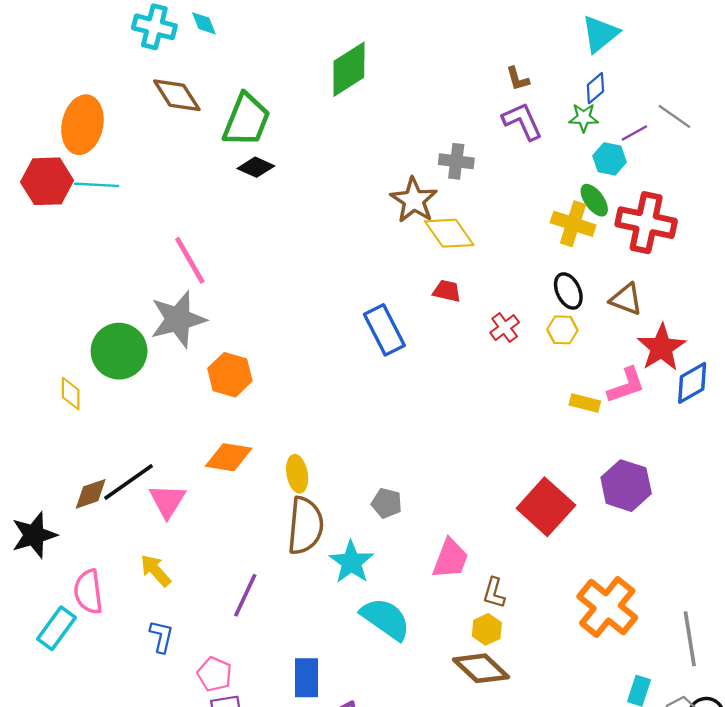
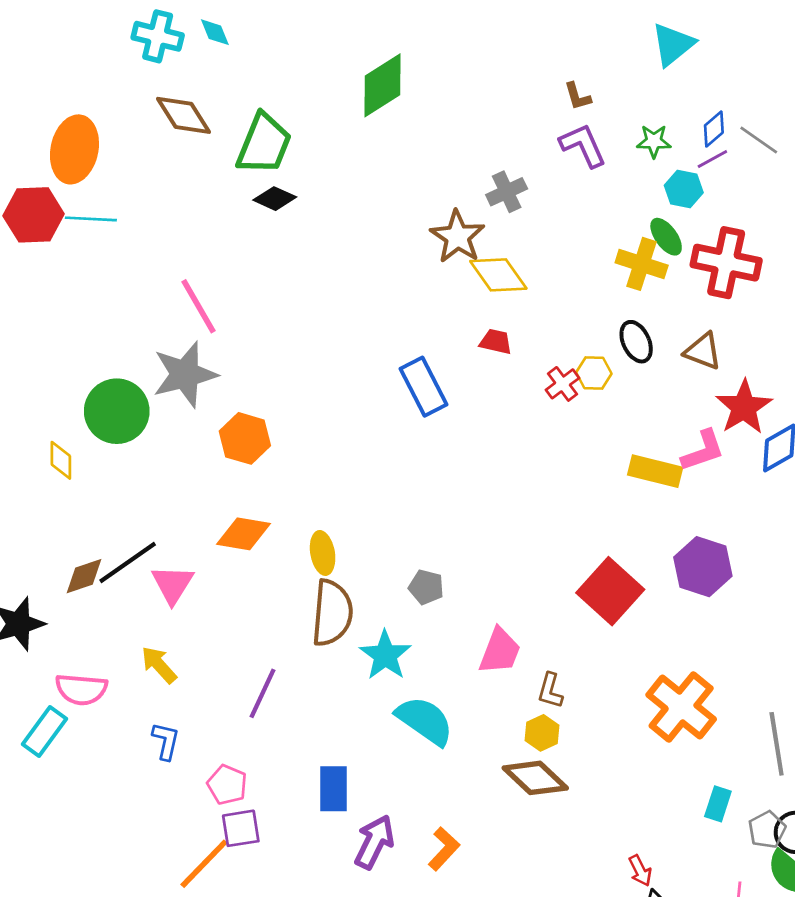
blue diamond: (595, 88) -> (714, 129), moved
gray cross: (456, 161) -> (507, 192), turned -32
yellow hexagon: (562, 330) -> (594, 373), moved
yellow rectangle: (585, 403) -> (655, 471), size x1.5
pink semicircle: (88, 592) -> (81, 689), turned -78

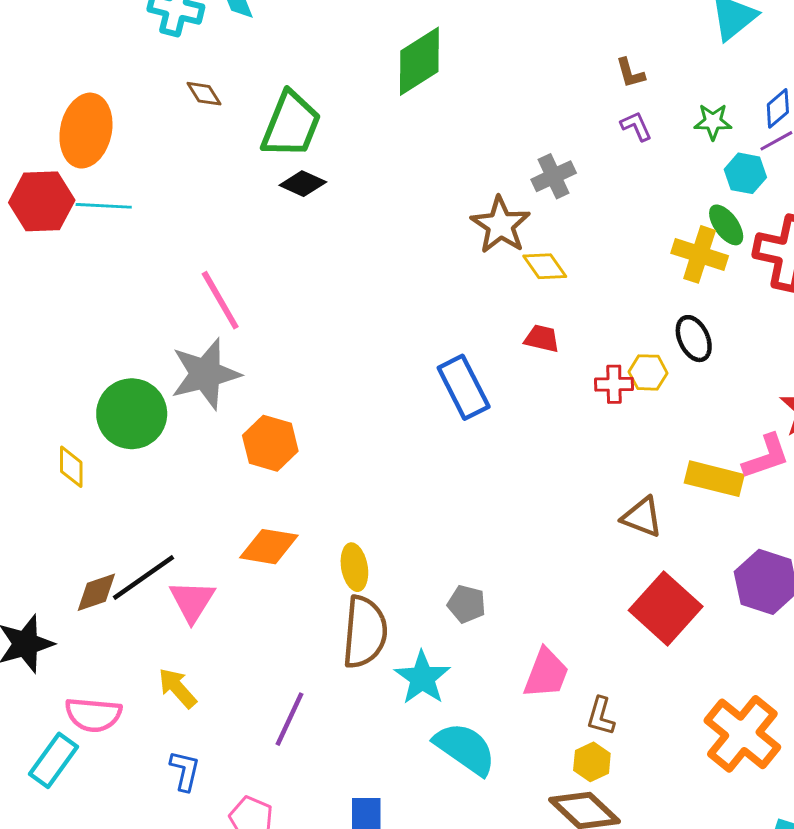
brown diamond: (184, 115) -> (204, 94), size x0.6
purple L-shape: (583, 145) -> (636, 126), size x0.6
yellow diamond: (498, 275) -> (545, 266), size x0.7
brown triangle: (703, 351) -> (642, 517), moved
red cross: (562, 384) -> (614, 384), turned 36

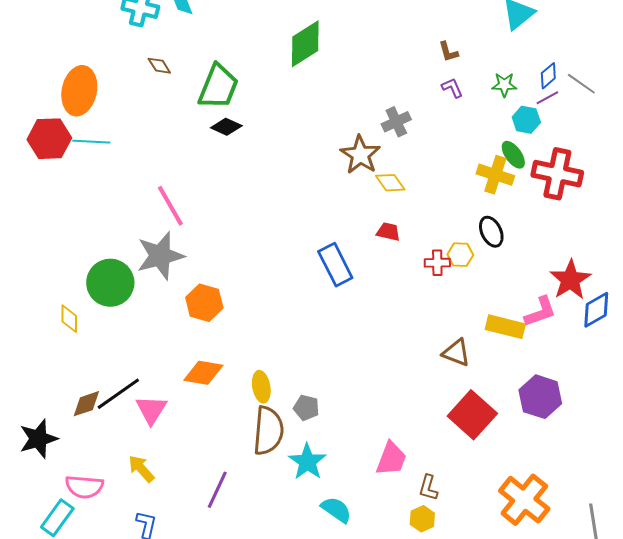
gray pentagon: (467, 604) -> (306, 408), moved
cyan semicircle: (465, 749) -> (336, 510), size x0.7

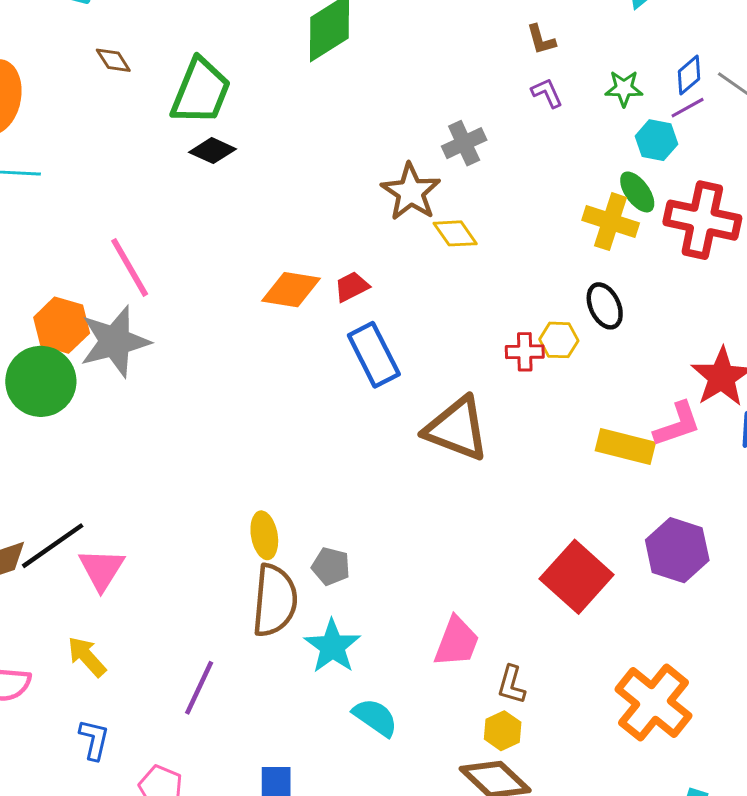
red trapezoid: (388, 232) -> (352, 287), moved, turned -40
orange hexagon: (204, 303) -> (62, 325), moved
brown triangle: (456, 353) -> (457, 429), moved, size x1.6
orange diamond: (203, 373) -> (291, 290), moved

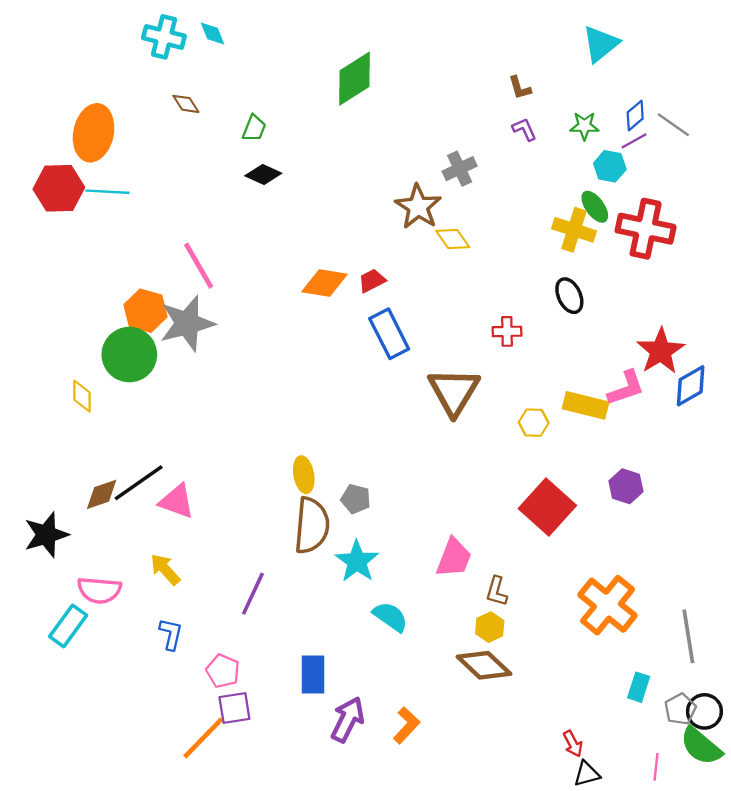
green trapezoid: (201, 91) -> (254, 128), size x0.5
yellow hexagon: (559, 340) -> (534, 423), moved
brown triangle: (457, 429) -> (454, 392), turned 40
purple hexagon: (677, 550) -> (626, 486), size x0.7
pink triangle: (102, 569) -> (177, 501), turned -42

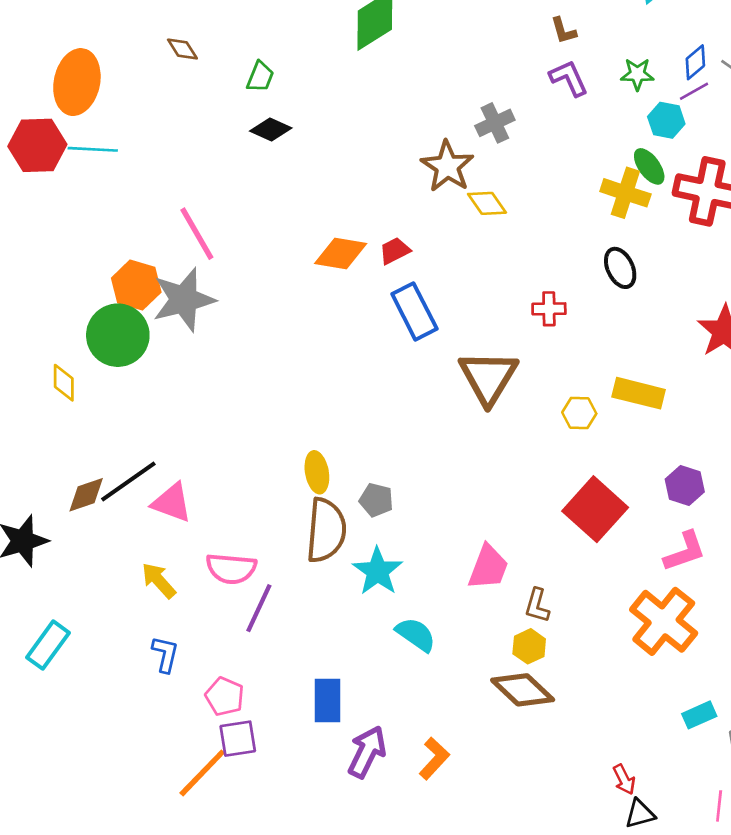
purple L-shape: (524, 129) -> (569, 78), size x1.4
pink L-shape: (626, 388) -> (685, 551), moved
pink semicircle: (99, 590) -> (231, 569), moved
cyan rectangle: (639, 687) -> (699, 715), turned 48

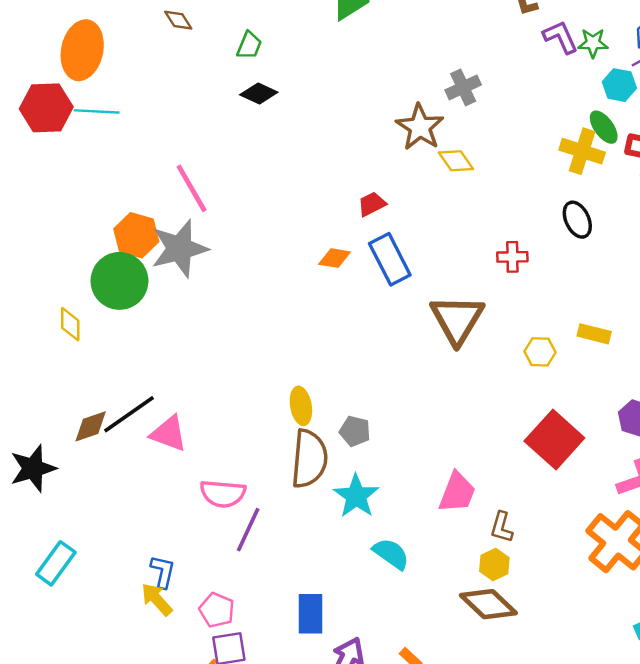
purple L-shape: (569, 78) -> (560, 37), moved
orange diamond: (341, 253) -> (335, 258), moved, size x0.7
yellow rectangle: (639, 393) -> (594, 334), size x0.7
yellow arrow: (159, 580) -> (157, 599), moved

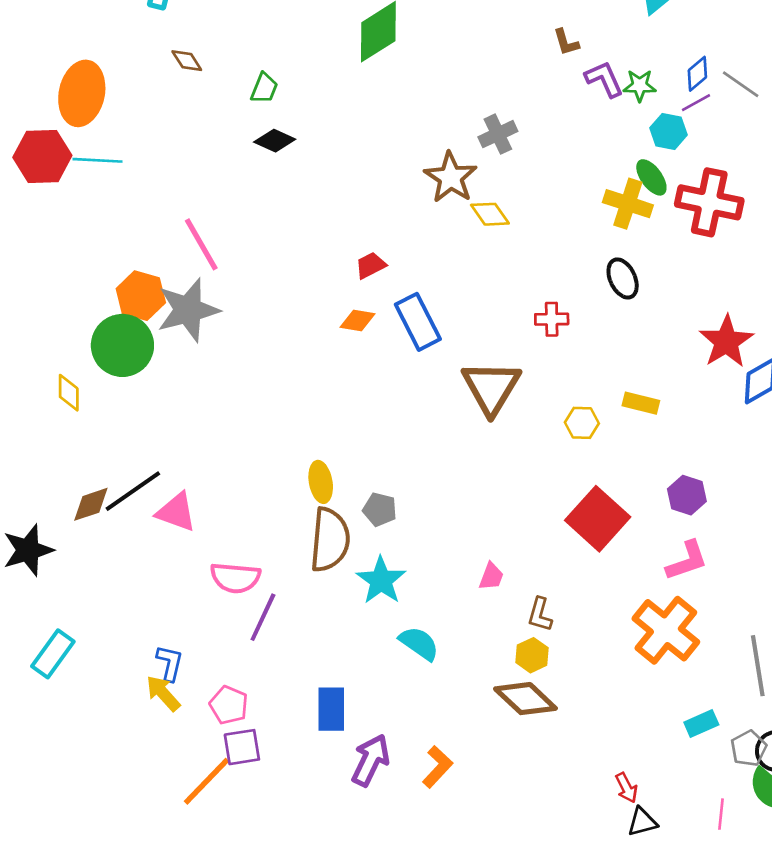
red trapezoid: (372, 204) -> (371, 265), moved
pink trapezoid: (457, 492) -> (491, 576), size x0.6

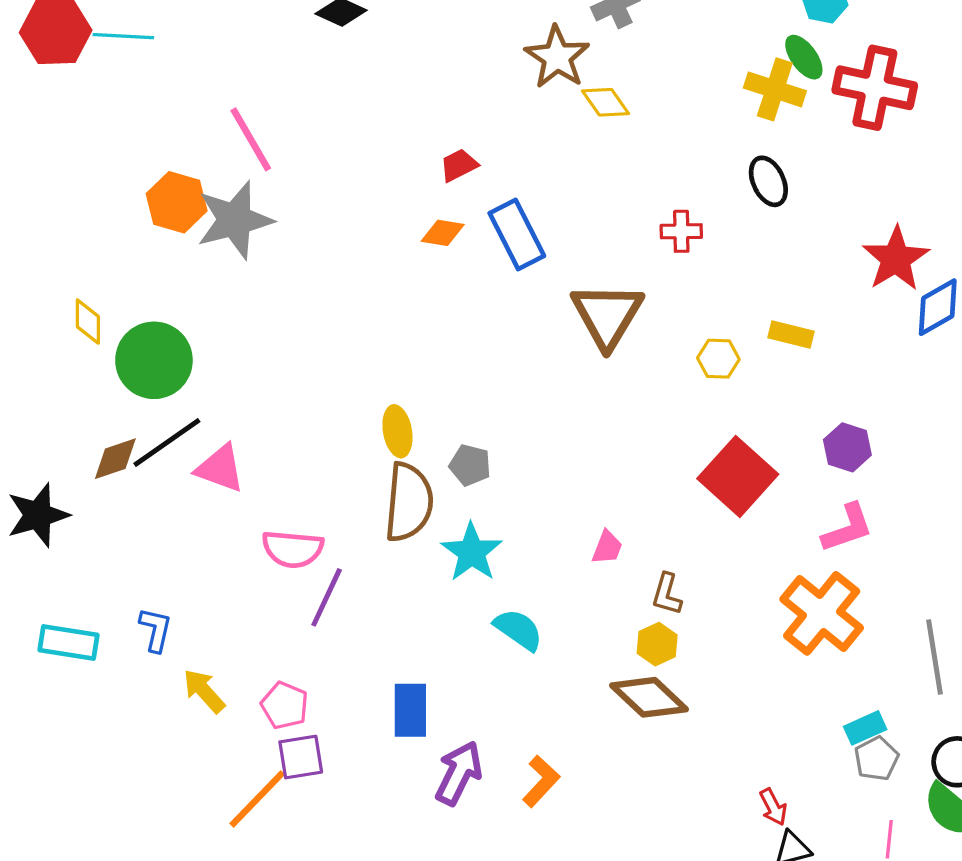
green circle: (122, 345) -> (154, 360), moved
cyan rectangle: (53, 654) -> (69, 643), turned 63
blue L-shape: (170, 663) -> (156, 630), moved
gray pentagon: (749, 748) -> (876, 759), moved

